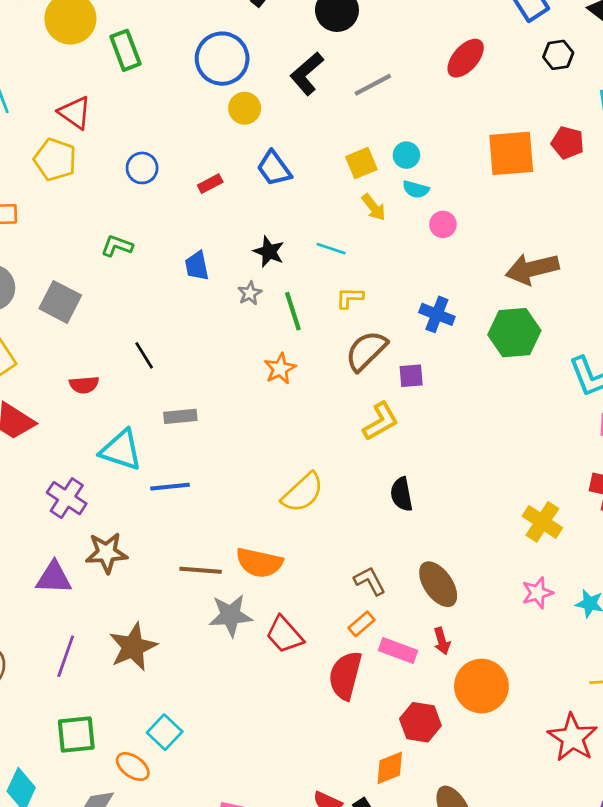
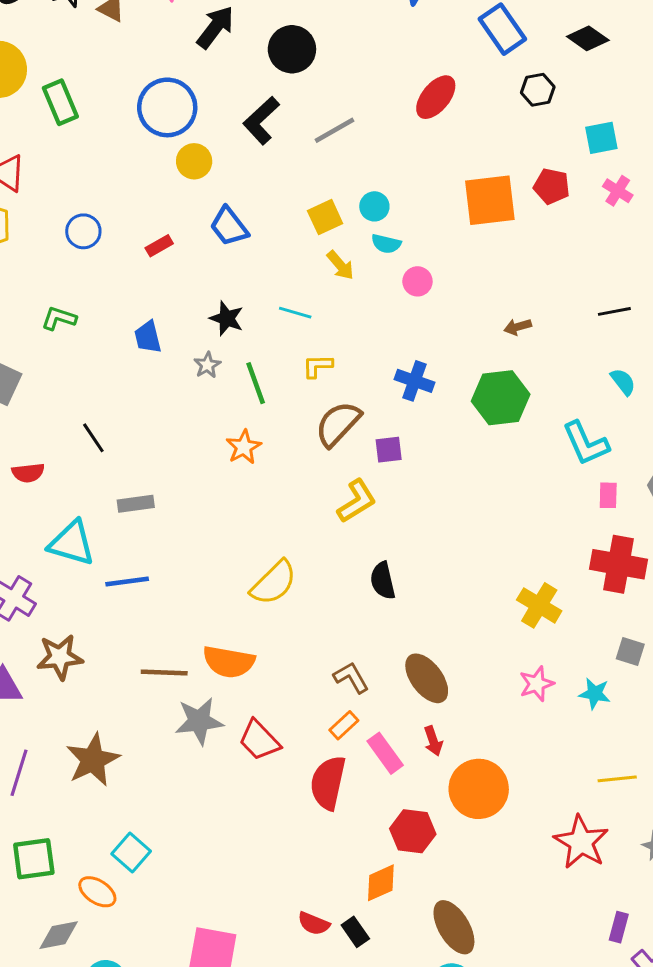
brown arrow: (532, 269) -> (518, 327), size x0.5
pink rectangle: (398, 651) -> (385, 753), turned 36

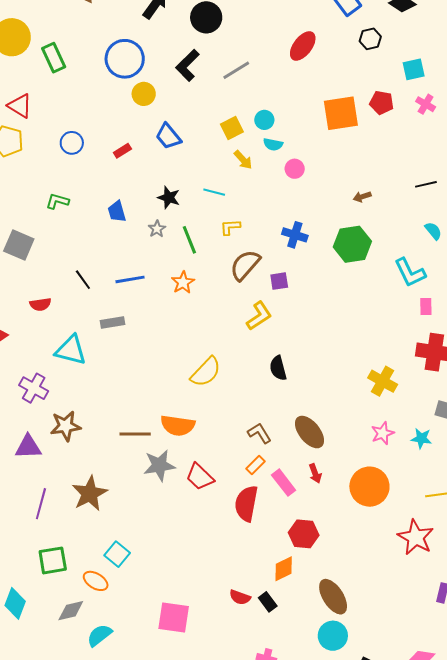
blue line: (127, 582) -> (130, 279), moved
orange circle: (479, 789) -> (369, 487), moved

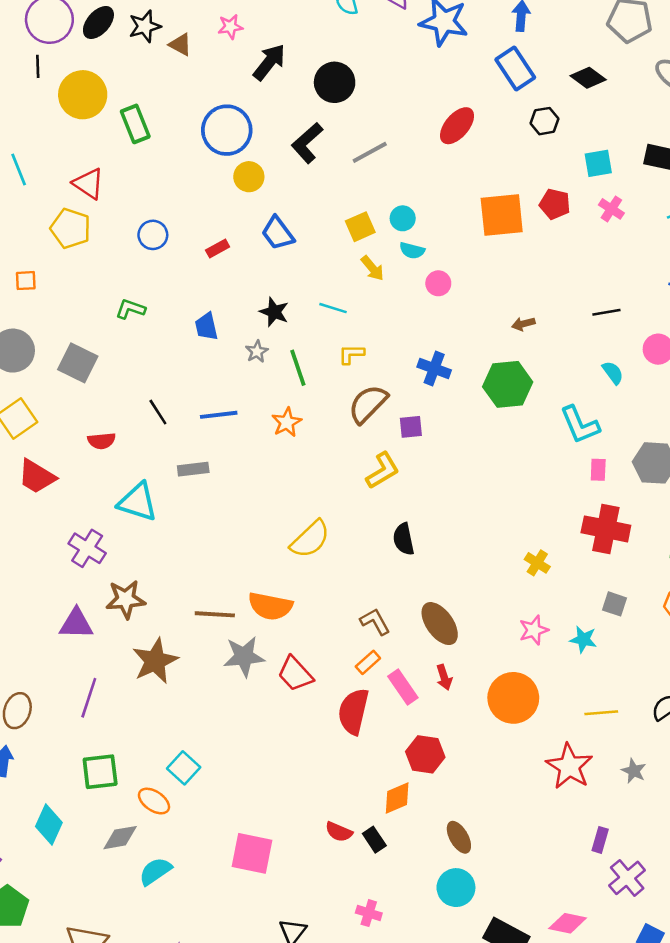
yellow cross: (383, 381) -> (537, 563), size x0.7
brown star: (90, 493) -> (155, 661), moved
brown ellipse: (333, 597) -> (459, 837), size x0.7

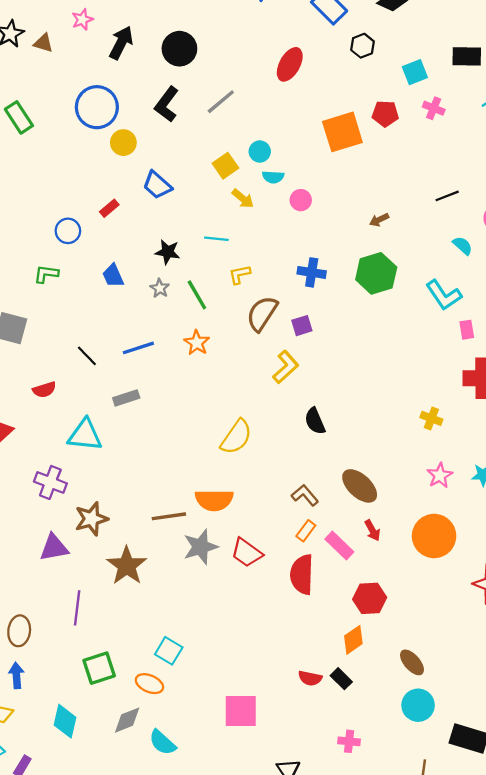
blue circle: (153, 235) -> (68, 231), moved
cyan semicircle: (155, 871) -> (162, 742), turned -92

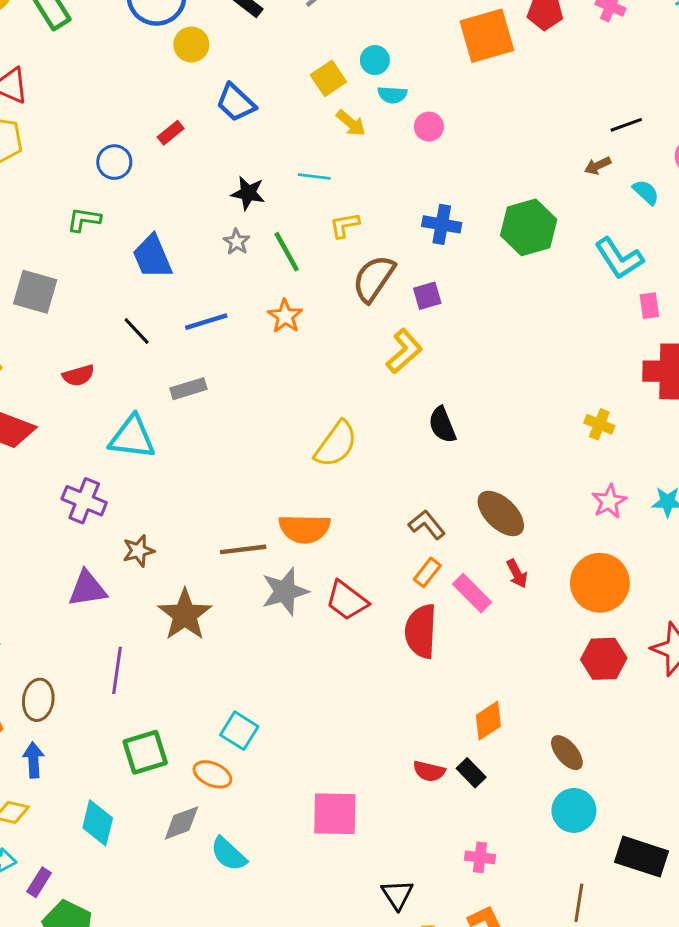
brown arrow: (379, 220) -> (598, 166), moved
blue trapezoid: (113, 276) -> (152, 257), moved, size x1.4
brown star: (91, 519) -> (138, 551), size x0.7
red hexagon: (370, 598) -> (604, 659), moved

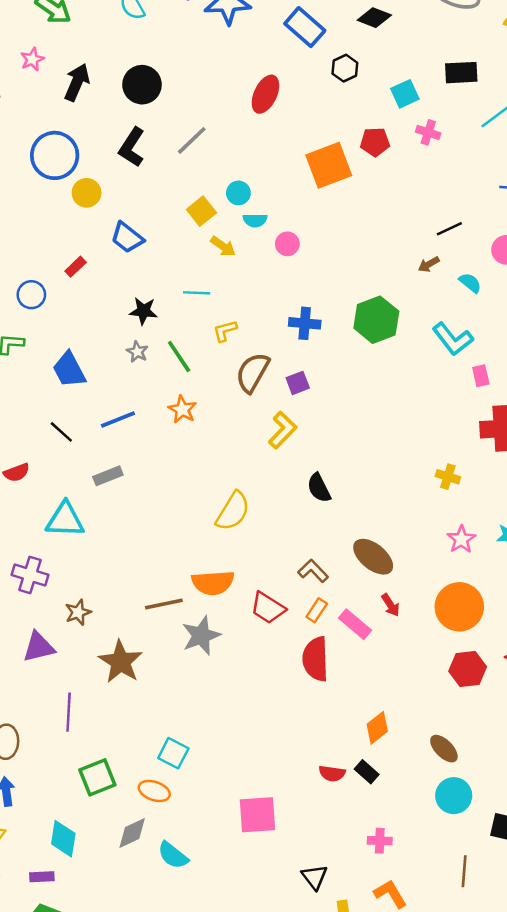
red trapezoid: (347, 600) -> (268, 608), moved
purple rectangle: (39, 882) -> (42, 877), moved, turned 60

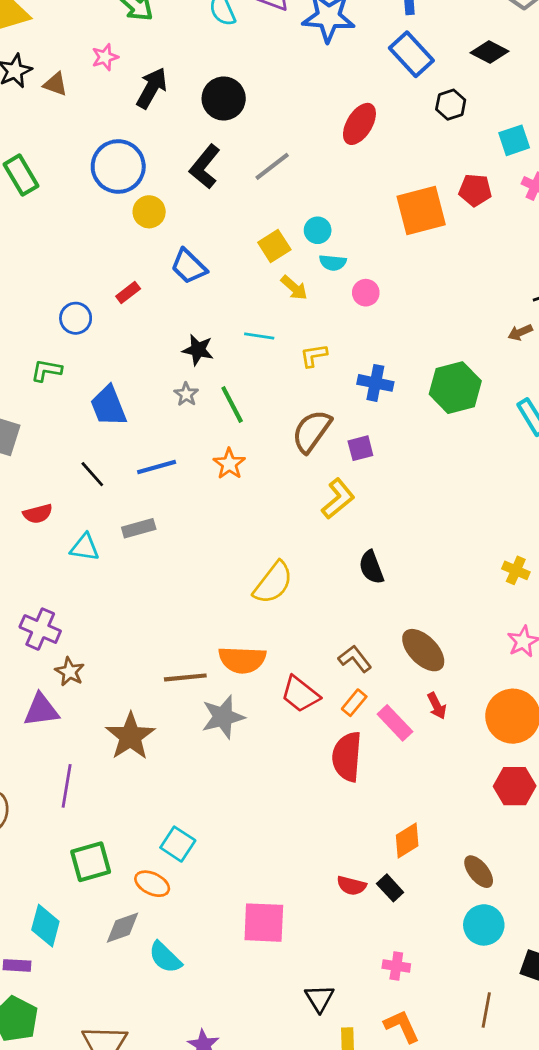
yellow L-shape: (225, 331) -> (314, 356), moved
cyan triangle: (65, 520) -> (85, 547), moved, size x0.7
brown star: (78, 612) -> (70, 672), moved, turned -30

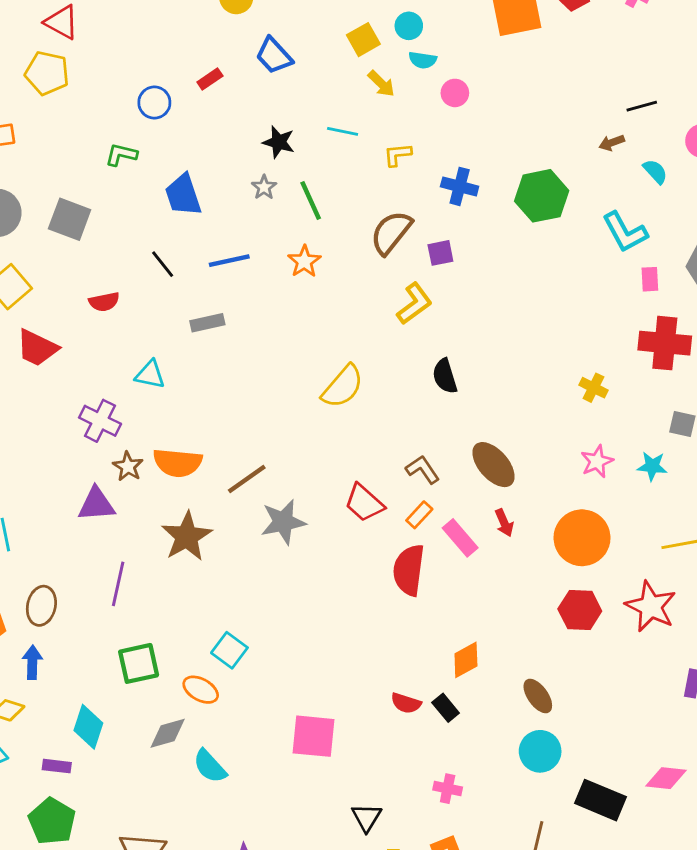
cyan triangle: (85, 547) -> (150, 375), moved
orange semicircle: (242, 660) -> (178, 463), moved
brown line: (185, 677) -> (247, 479), turned -33

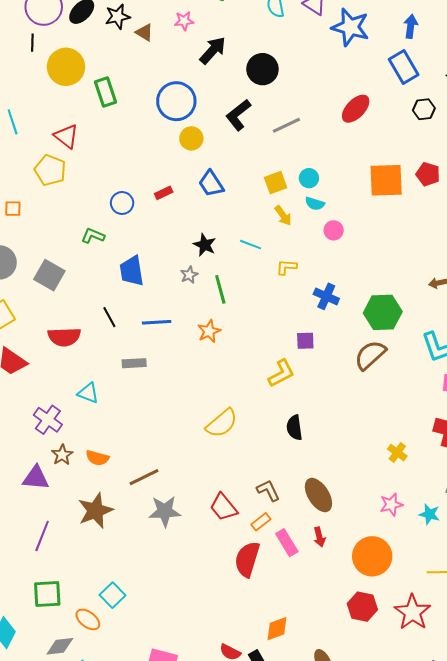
brown semicircle: (391, 233) -> (370, 355), moved
red semicircle: (104, 302) -> (64, 337), size x1.5
orange semicircle: (178, 463) -> (97, 458), size x0.7

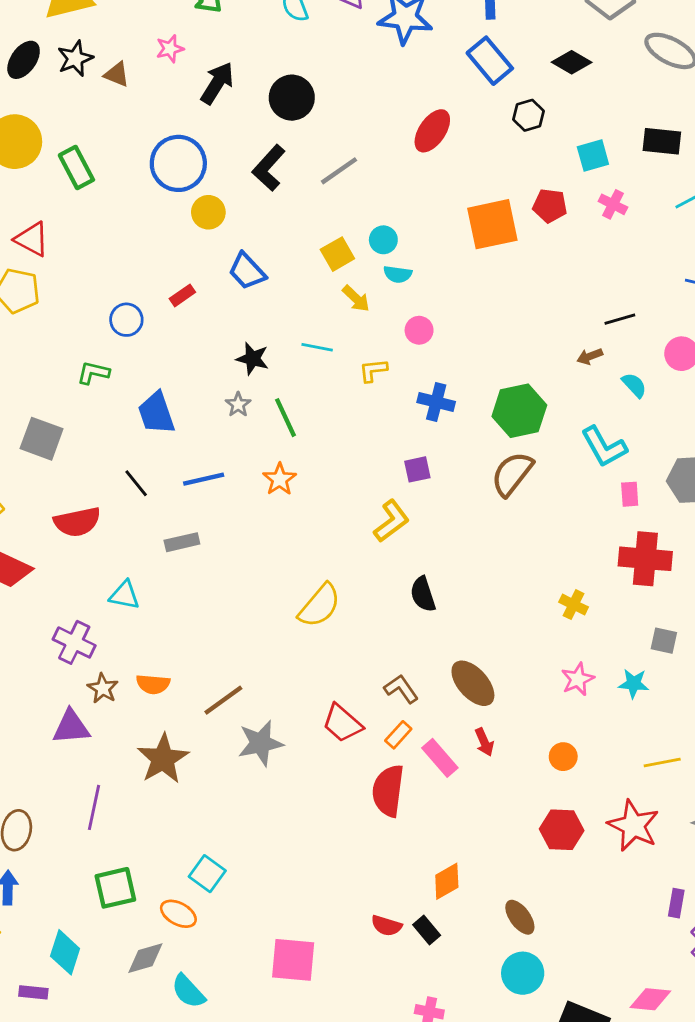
pink circle: (334, 230) -> (419, 330), moved
orange circle: (372, 556) -> (563, 757), size x0.5

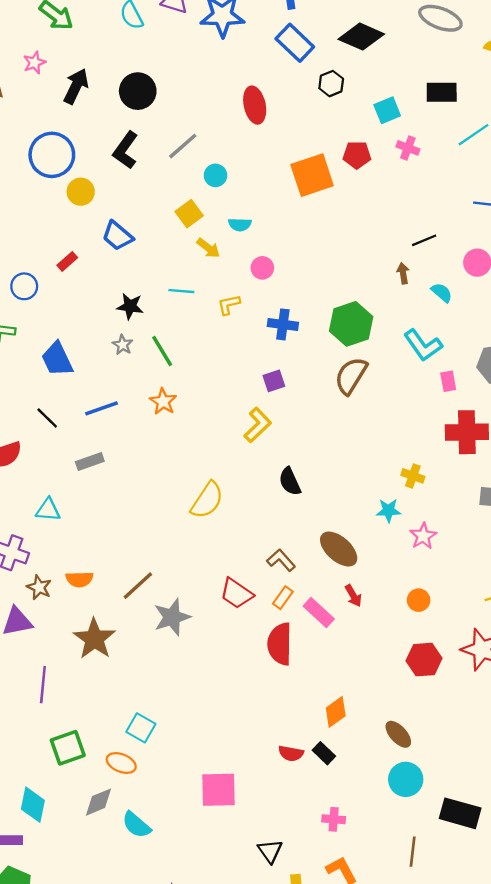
black diamond: (572, 62) -> (361, 37), size x1.4
red ellipse: (432, 131) -> (255, 105), turned -40
cyan circle: (383, 240) -> (215, 175), moved
brown arrow: (590, 356) -> (403, 273), turned 108
cyan star: (634, 684) -> (388, 510), moved

